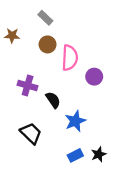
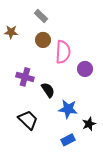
blue star: (75, 121) -> (68, 109), turned 30
black star: (99, 154) -> (89, 124), moved

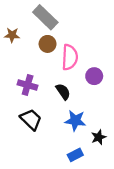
gray rectangle: (41, 16) -> (45, 17), size x1.6
black semicircle: (48, 90) -> (63, 92), moved
black trapezoid: (28, 120) -> (31, 119), moved

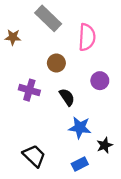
brown circle: (48, 44) -> (56, 63), moved
pink semicircle: (70, 57) -> (87, 37), moved
black trapezoid: (31, 119) -> (34, 156), moved

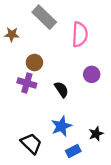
brown circle: (56, 63) -> (34, 62), moved
blue star: (80, 128) -> (61, 126), moved, turned -30

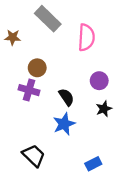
blue star: (61, 126) -> (64, 124), moved
black star: (96, 134) -> (104, 109), moved
blue rectangle: (73, 151) -> (93, 164), moved

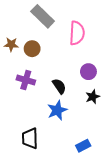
brown star: (13, 37) -> (11, 45), moved
brown circle: (37, 68) -> (32, 49), moved
black trapezoid: (34, 156) -> (30, 138), turned -135

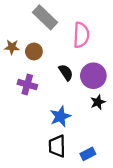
purple circle: (88, 72) -> (93, 76), size x1.5
black semicircle: (59, 86) -> (66, 72), moved
black trapezoid: (30, 138) -> (57, 146), moved

